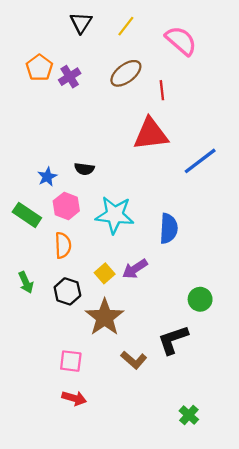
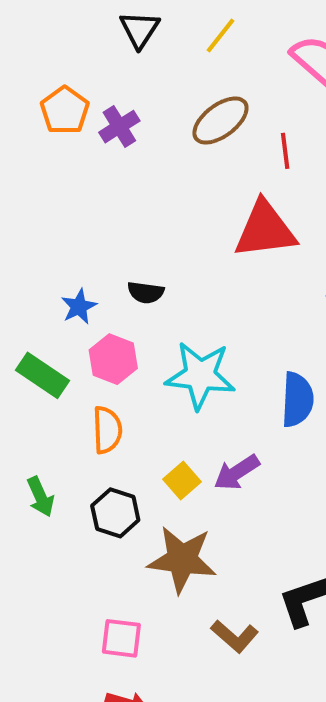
brown star: (105, 317) -> (182, 559), turned -30

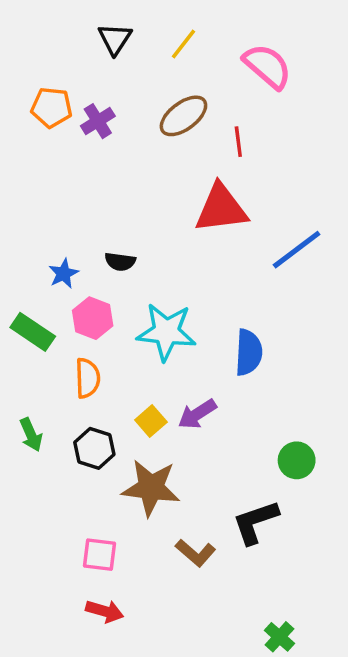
orange pentagon: (65, 110) -> (52, 107), turned -30

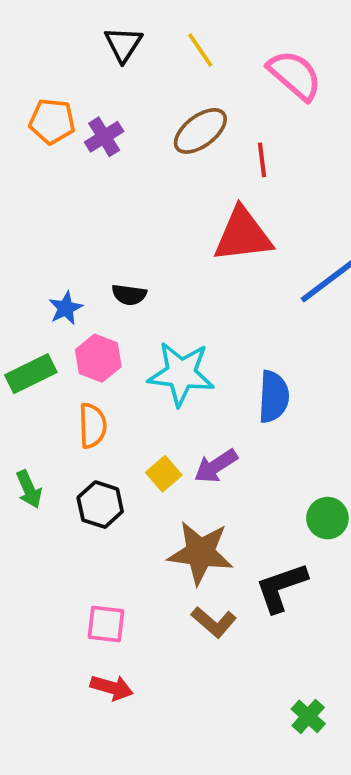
yellow line: (183, 44) -> (200, 50), turned -72
green rectangle: (33, 332) -> (31, 374), turned -60
brown star: (151, 488) -> (200, 553), moved

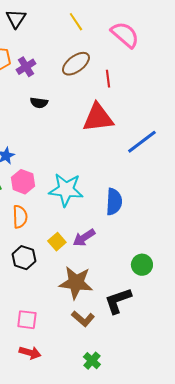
black triangle: (123, 44) -> (16, 19), moved
black semicircle: (129, 295) -> (39, 103), moved
green cross: (308, 716) -> (92, 361), moved

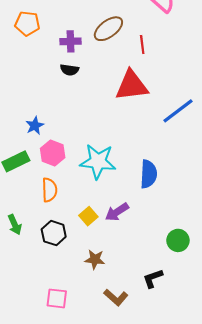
purple cross: (26, 67) -> (71, 41), moved, turned 30
brown star: (76, 283) -> (95, 259), moved, size x0.6
black L-shape: (118, 301) -> (153, 278), size x0.7

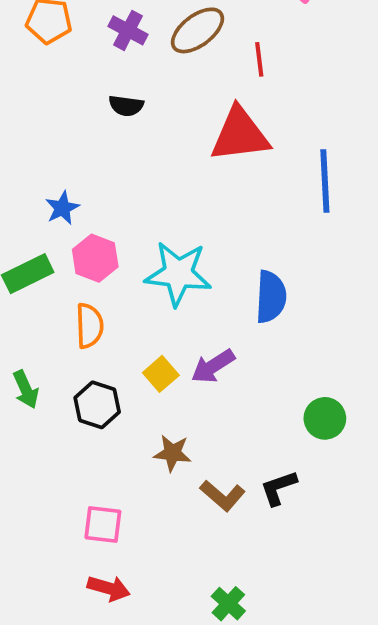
purple cross: (71, 41) -> (128, 30), moved, turned 30
blue line: (178, 111) -> (325, 181), turned -56
brown L-shape: (116, 297) -> (223, 496), moved

